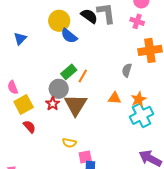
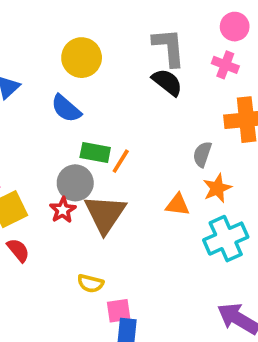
black semicircle: (89, 16) -> (167, 82), moved
blue semicircle: (69, 36) -> (66, 109), moved
green rectangle: (69, 72) -> (95, 152), turned 49
orange star: (139, 99) -> (217, 188), moved

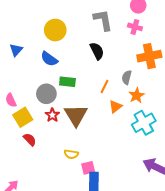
black semicircle: (167, 82) -> (97, 51), moved, turned 30
orange line: (121, 161) -> (104, 86), moved
gray circle: (75, 183) -> (46, 94), moved
orange triangle: (178, 205) -> (115, 106), turned -40

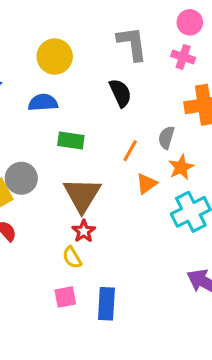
blue semicircle: (49, 59) -> (43, 103), turned 138
gray circle: (46, 94) -> (21, 178), moved
red star: (52, 115) -> (84, 231), moved
yellow semicircle: (71, 154) -> (72, 257), turned 48
pink square: (88, 168) -> (65, 297), moved

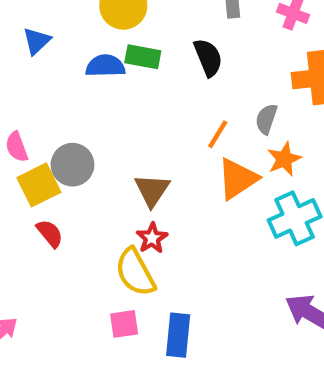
green rectangle: (71, 141) -> (143, 57), moved
orange triangle: (146, 184) -> (238, 179), size x1.5
brown triangle: (82, 195) -> (152, 190), size x0.7
yellow semicircle: (72, 257) -> (135, 272), size x1.6

